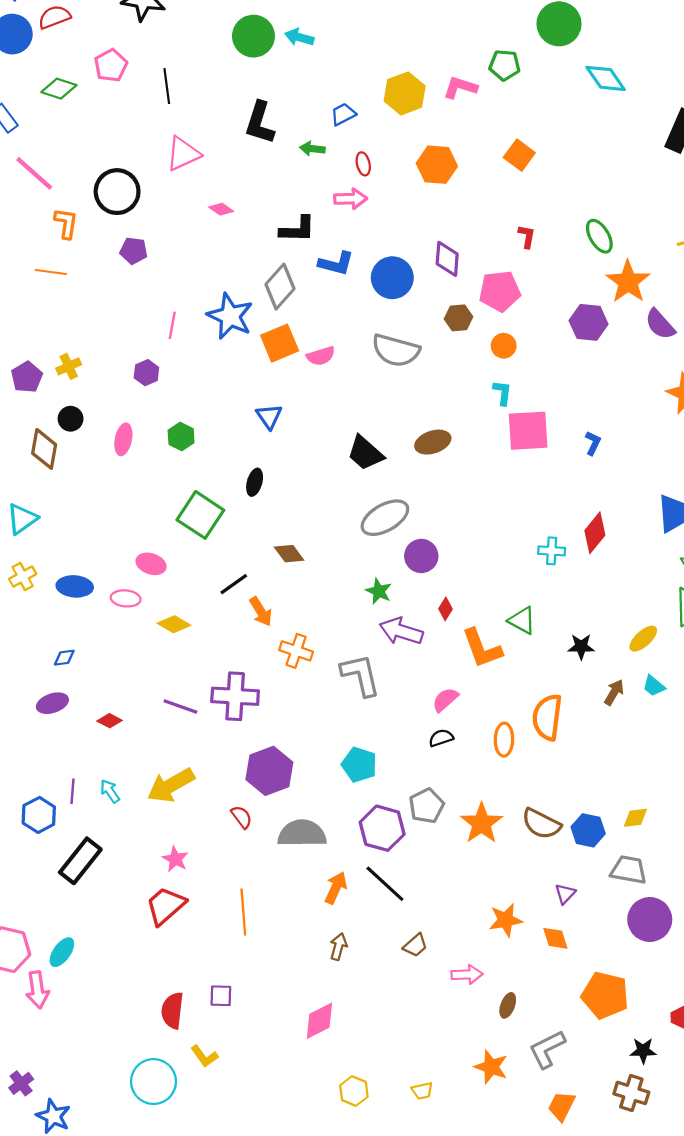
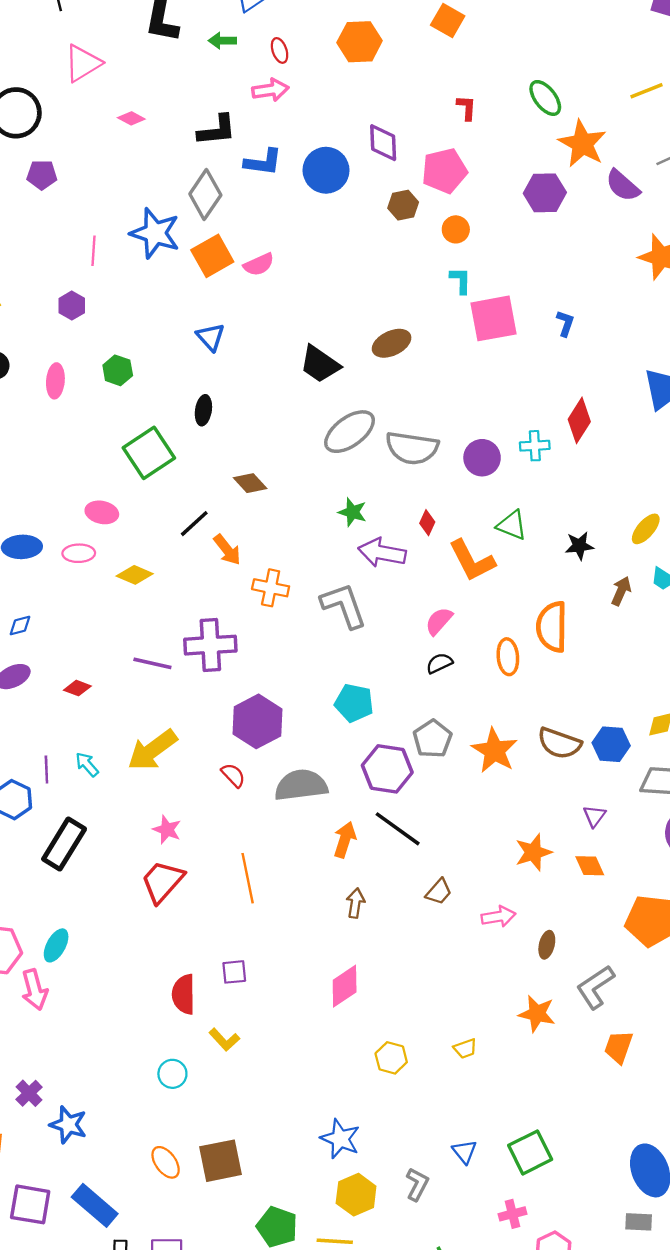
gray semicircle: (396, 350) -> (412, 448), moved
green square: (200, 515) -> (149, 453), turned 30
purple circle: (421, 556) -> (482, 458), moved
cyan circle: (154, 1082) -> (172, 1074), size x0.6

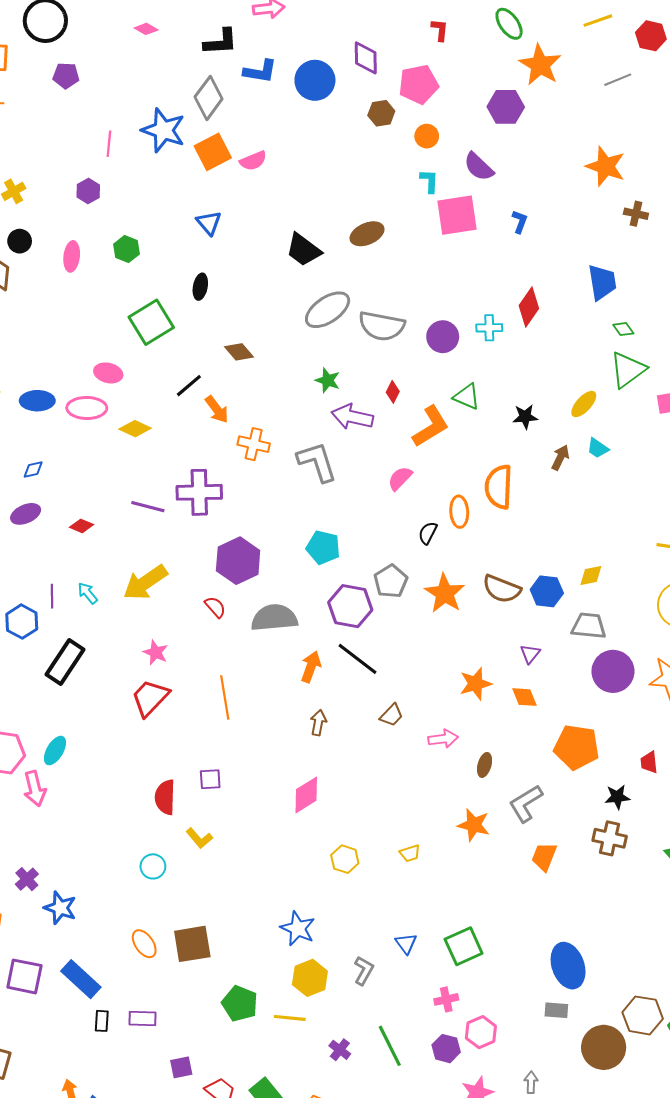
purple semicircle: (623, 186) -> (479, 167), moved
pink ellipse: (79, 553) -> (87, 408), size x1.4
orange L-shape: (472, 561) -> (431, 426), turned -96
black semicircle: (439, 663) -> (428, 533), moved, turned -40

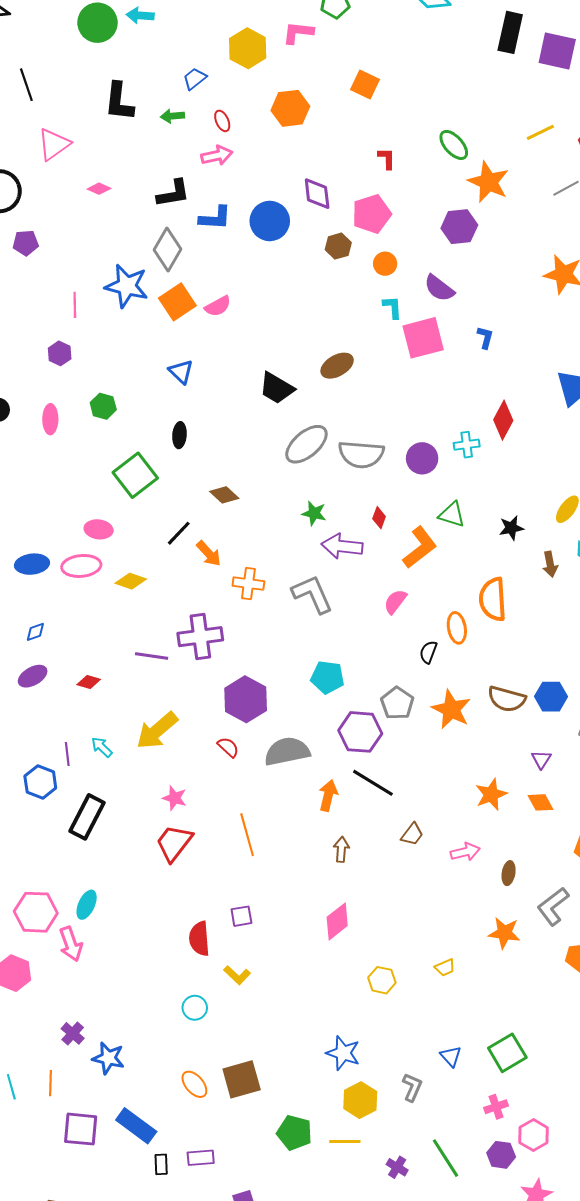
brown arrow: (560, 458) -> (550, 564), turned 150

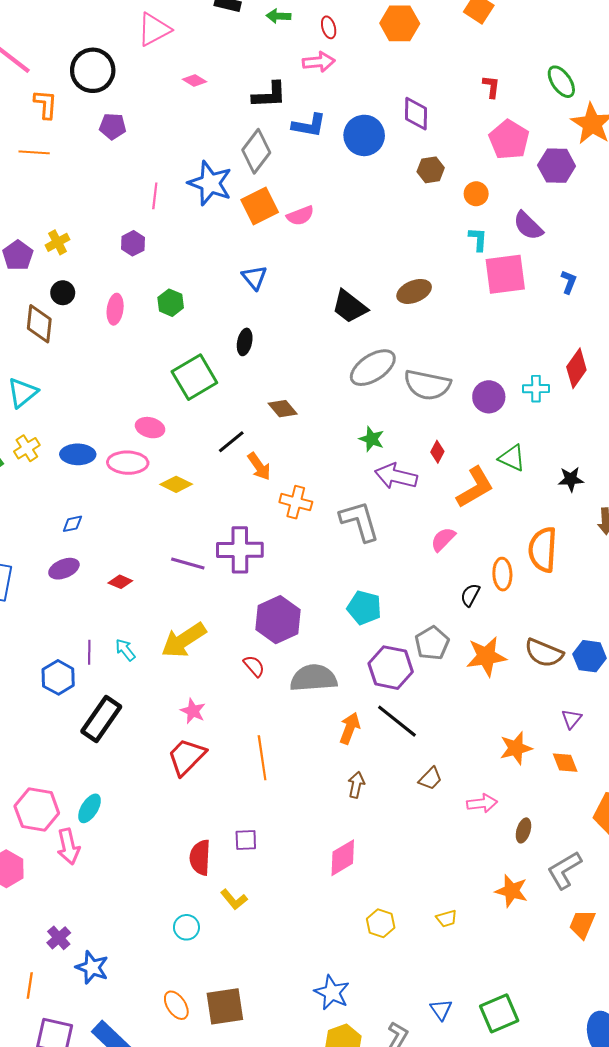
pink pentagon: (372, 214) -> (509, 140), moved, turned -30
orange star: (451, 709) -> (486, 656), turned 30

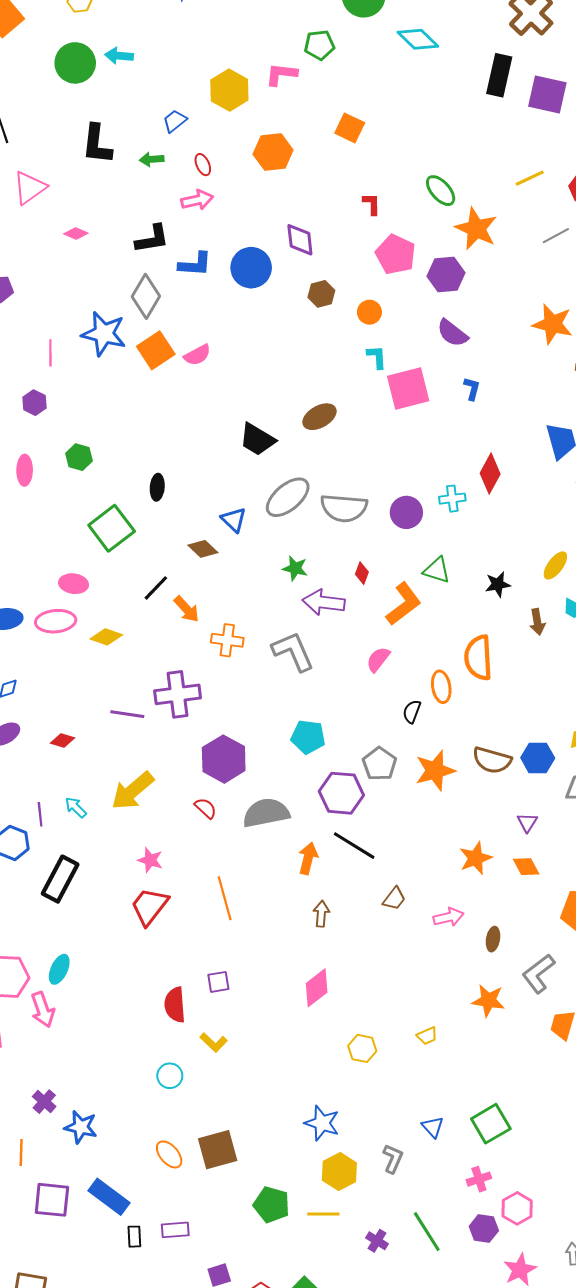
purple semicircle: (528, 226) -> (452, 333), moved
blue triangle: (254, 277) -> (234, 520), moved

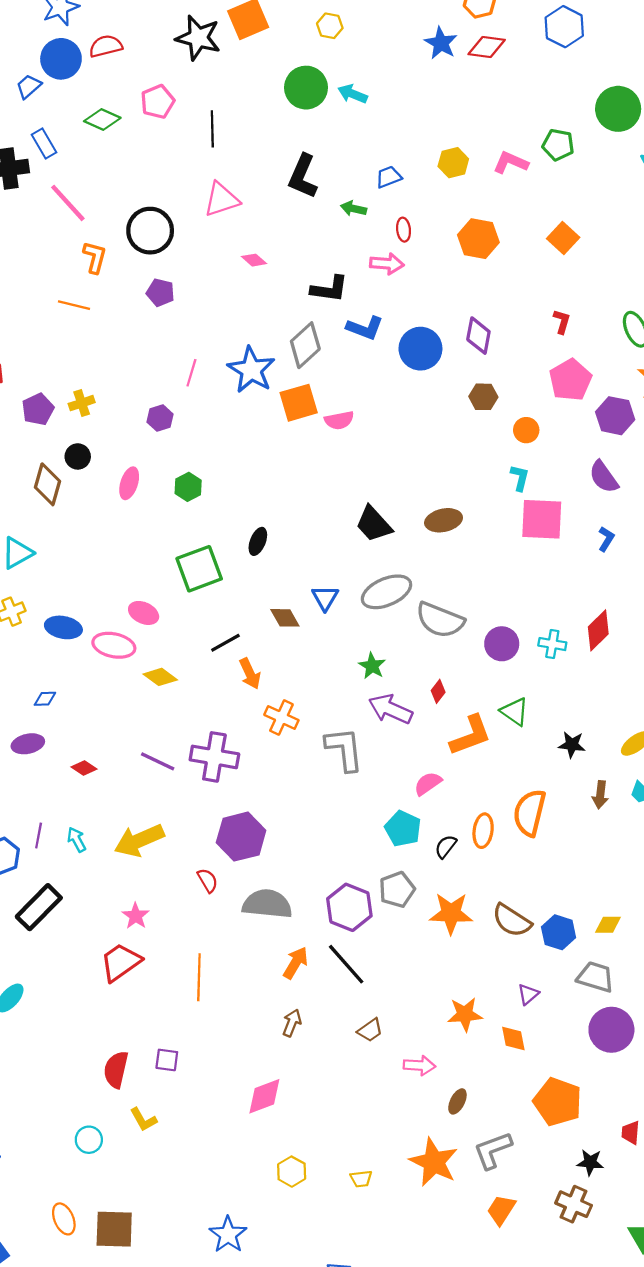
yellow hexagon: (229, 90) -> (453, 163), size x0.7
cyan pentagon: (308, 737) -> (403, 829), moved
orange star: (488, 1001) -> (434, 1162), size x1.4

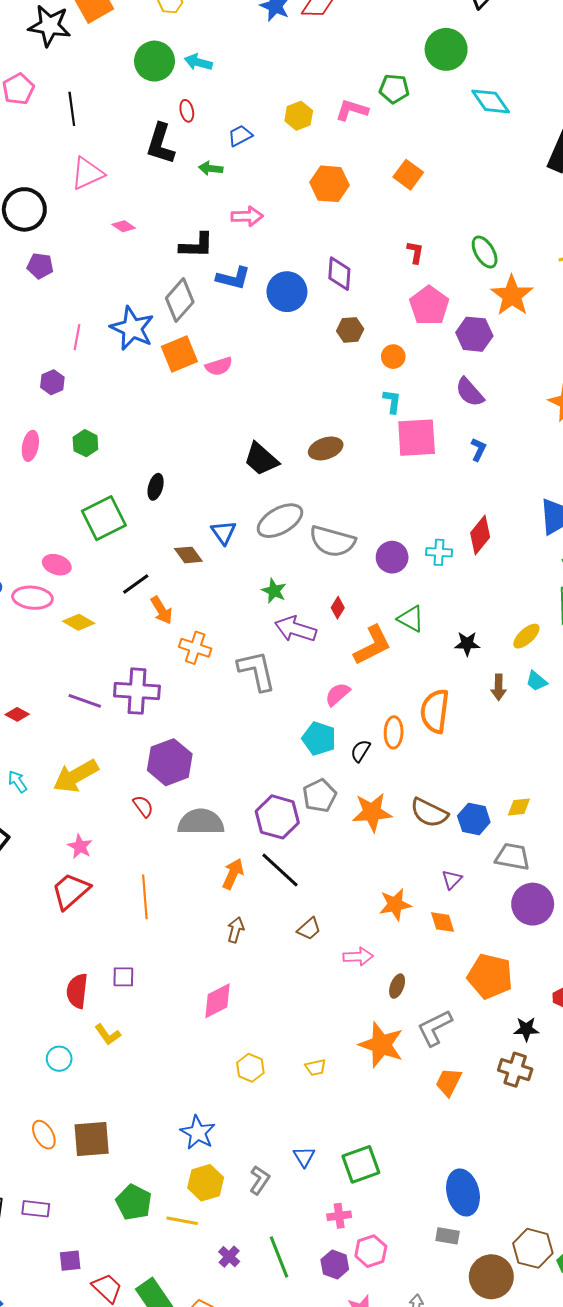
red ellipse: (404, 230) -> (187, 111), moved

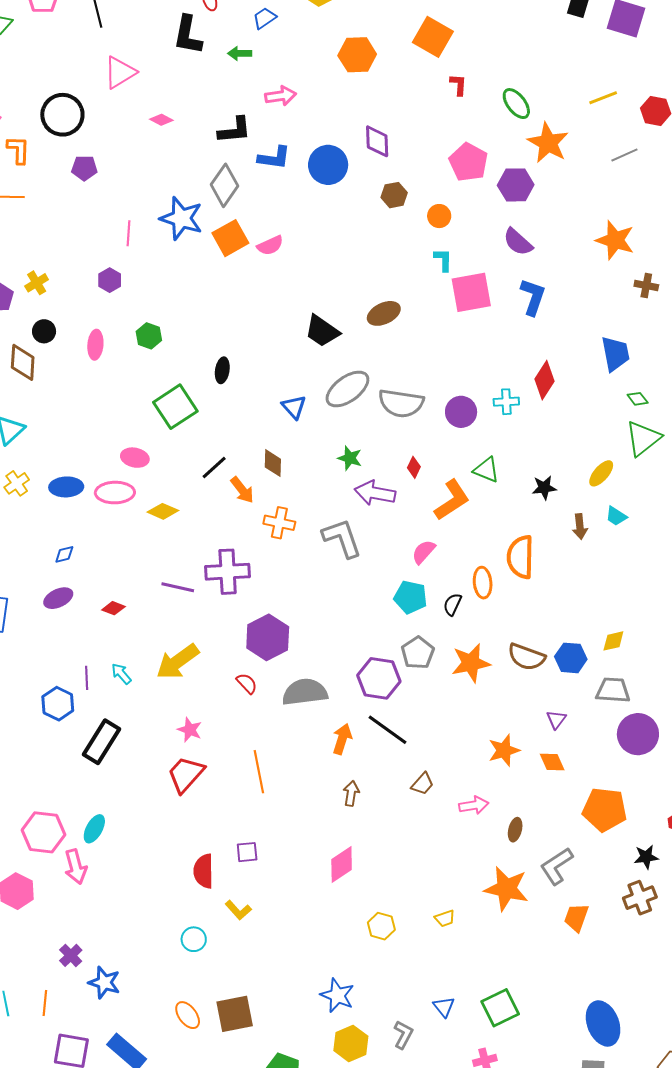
orange square: (408, 175) -> (433, 37), size x1.4
red L-shape: (415, 252) -> (458, 85), moved
blue L-shape: (478, 449) -> (533, 297), size x1.6
brown diamond: (188, 555) -> (273, 463), moved, turned 44
brown cross: (515, 1070) -> (640, 898), turned -32

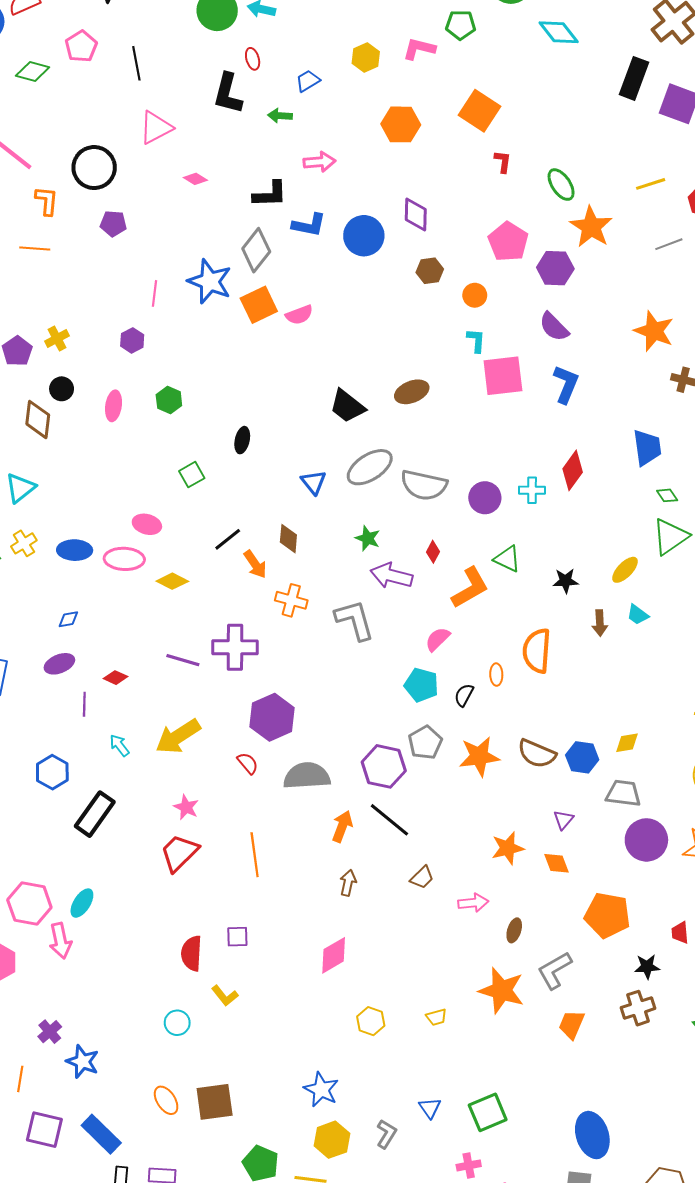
green square: (175, 407) -> (192, 475), size x0.6
orange ellipse: (483, 583) -> (496, 675), size x0.7
purple line: (87, 678) -> (84, 704), moved

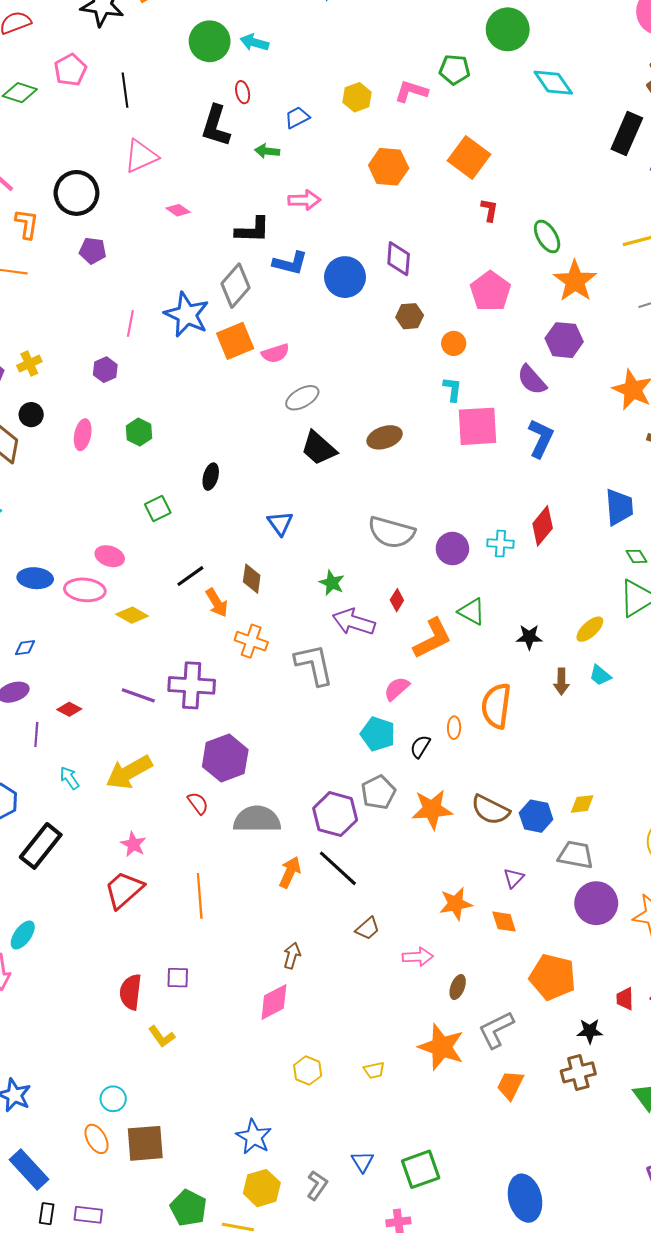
purple hexagon: (555, 268) -> (564, 340), moved
gray ellipse: (370, 467) -> (302, 398), moved, size x0.7
brown arrow: (348, 883) -> (292, 956), moved
cyan circle: (177, 1023) -> (113, 1099), moved

